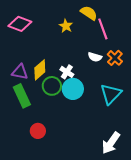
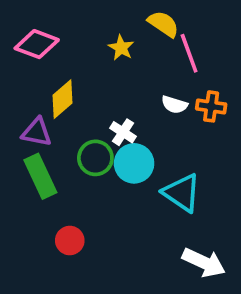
orange cross: (115, 58) -> (211, 106), turned -35
yellow diamond: (40, 70) -> (62, 99), moved
cyan triangle: (111, 94) -> (182, 193), moved, turned -40
white arrow: (111, 143) -> (204, 263), turned -100

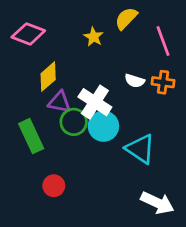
yellow semicircle: (163, 24) -> (126, 18), turned -80
pink line: (189, 53) -> (163, 41), moved
purple triangle: (37, 132) -> (59, 102), moved
white cross: (123, 132) -> (95, 102), size x1.6

